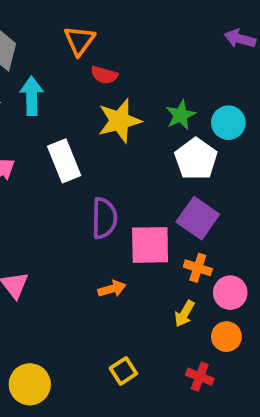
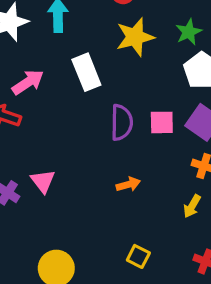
pink square: (150, 245) -> (162, 122), moved, size x0.7
yellow square: (123, 371) -> (138, 256), turned -30

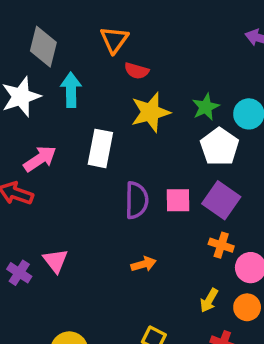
white rectangle: (86, 72) -> (100, 148), turned 33
yellow arrow: (192, 206) -> (209, 300), moved

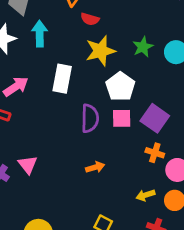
white pentagon: (219, 147) -> (120, 87), moved
yellow arrow: (209, 300) -> (146, 195), turned 42

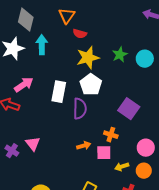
white rectangle: (62, 79) -> (59, 92), moved
white pentagon: (120, 87) -> (91, 85), moved
pink square: (122, 118) -> (104, 153), moved
orange cross: (155, 153) -> (111, 135), moved

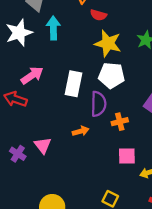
yellow star: (88, 58) -> (108, 43), turned 30
white pentagon: (91, 85) -> (111, 75), turned -30
orange cross: (111, 135) -> (120, 122), moved, turned -32
orange arrow: (84, 146) -> (81, 131), moved

